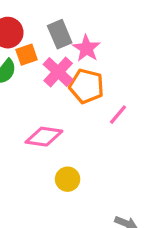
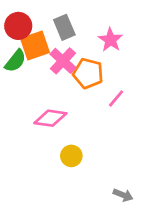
pink star: (86, 48) -> (110, 40), moved
orange square: (27, 55) -> (35, 45), size x1.5

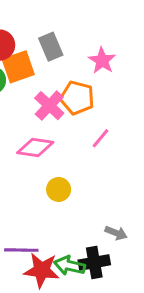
pink cross: (63, 61) -> (49, 106), moved
pink line: (116, 99) -> (101, 138), moved

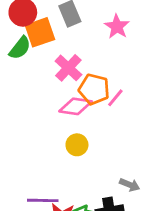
orange pentagon: (77, 98) -> (94, 89), moved
pink diamond: (35, 148) -> (76, 106), moved

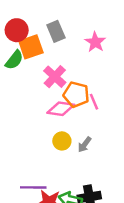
pink line: (115, 98) -> (94, 102), turned -63
gray arrow: (130, 185) -> (85, 145), moved, turned 105

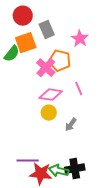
red circle: (17, 30) -> (23, 16), moved
orange pentagon: (76, 95) -> (60, 61), moved
yellow circle: (62, 141) -> (49, 113), moved

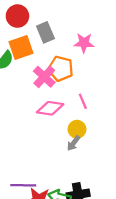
pink star: (80, 39) -> (84, 43), turned -30
yellow circle: (49, 113) -> (77, 129), moved

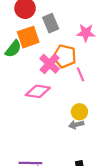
pink line: (83, 101) -> (81, 74), moved
pink diamond: (50, 108) -> (38, 91), moved
gray arrow: (73, 143) -> (76, 125), turned 40

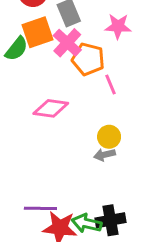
pink cross: (50, 64) -> (67, 43), moved

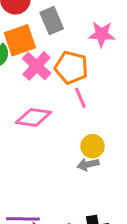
pink cross: (67, 43) -> (37, 66), moved
pink line: (111, 85) -> (80, 98), moved

